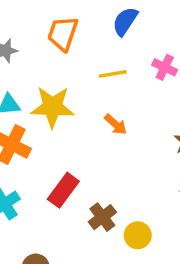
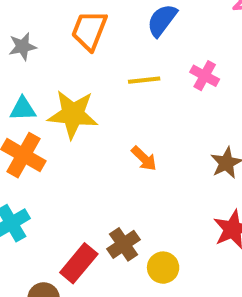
orange arrow: (116, 124) -> (144, 158), moved
red rectangle: (63, 190) -> (79, 263), moved

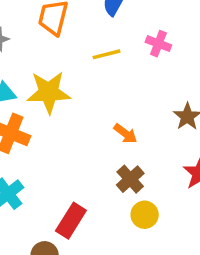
orange arrow: (144, 158) -> (125, 134), moved
brown cross: (124, 244) -> (130, 179), moved

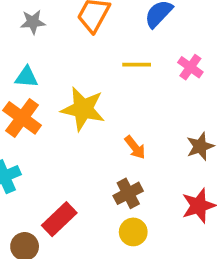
yellow star: (49, 92) -> (83, 109), moved

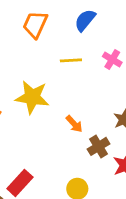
brown cross: (128, 193) -> (99, 146), moved

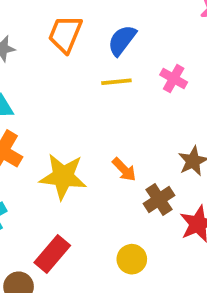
blue semicircle: (85, 20) -> (122, 40), moved
yellow star: (32, 97) -> (63, 176), moved

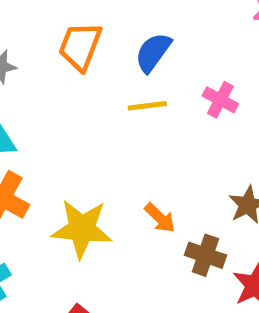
brown cross: (159, 199) -> (205, 255), turned -36

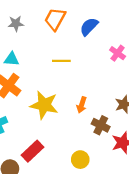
yellow line: (147, 106) -> (61, 61), moved
orange arrow: (160, 218) -> (82, 105), turned 56

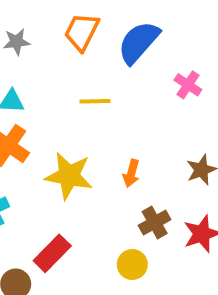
blue semicircle: (89, 27) -> (139, 42), size x1.4
brown cross: (101, 125) -> (155, 222), moved, turned 36

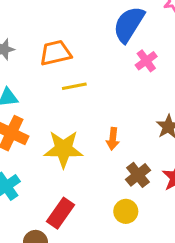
orange trapezoid: (82, 32) -> (55, 53), moved, turned 60
blue semicircle: (139, 42) -> (129, 24), moved
pink cross: (188, 85) -> (146, 61), turned 30

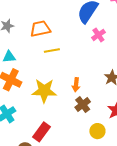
brown cross: (138, 175) -> (83, 105), moved
yellow circle: (126, 211) -> (97, 131), moved

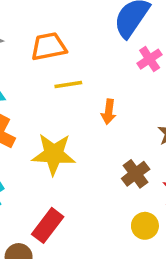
orange arrow: (76, 85) -> (109, 112), moved
brown cross: (83, 105) -> (136, 174), moved

